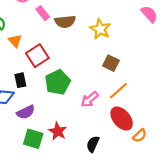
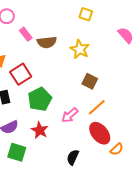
red star: (58, 131) -> (40, 130), moved

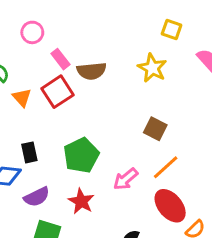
yellow square: (86, 14) -> (172, 29), moved
yellow star: (80, 49) -> (152, 68), moved
red square: (21, 74) -> (57, 92), moved

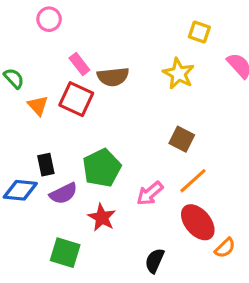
pink circle: (32, 32) -> (49, 19), moved
red square: (57, 92) -> (76, 99), turned -32
purple semicircle: (37, 197) -> (63, 193), moved

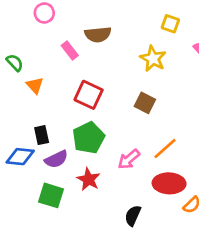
brown semicircle: (113, 77) -> (98, 34), moved
red square: (76, 99) -> (89, 95), moved
brown square: (182, 139) -> (145, 103), moved
red ellipse: (198, 222) -> (169, 183), turned -48
green square: (65, 253) -> (51, 195), moved

